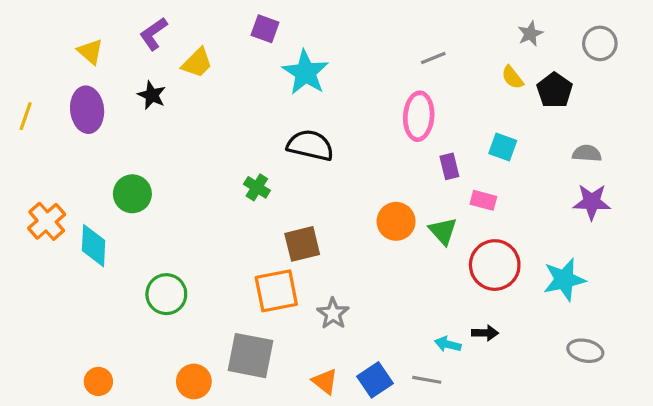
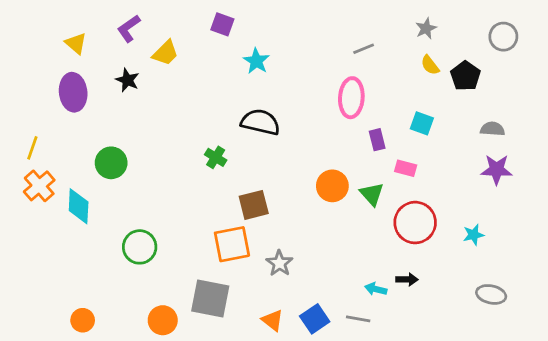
gray star: (530, 34) -> (426, 28), moved
cyan star: (305, 73) -> (256, 61), size x0.7
yellow line: (26, 116) -> (32, 148), moved
cyan star: (564, 280) -> (473, 235), size x0.6

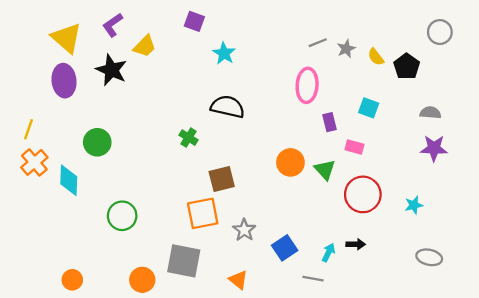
gray star: (426, 28) -> (346, 49), moved
yellow triangle: (76, 43) -> (66, 38), size x1.6
black star: (127, 80) -> (111, 70), size x1.5
cyan arrow: (376, 289) -> (328, 253), turned 102
blue square: (315, 319) -> (285, 248), moved

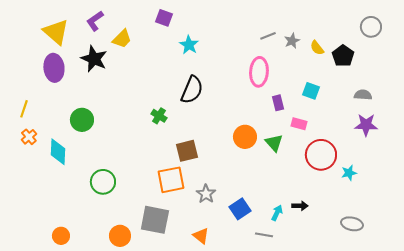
black semicircle: (228, 107) -> (192, 90), turned 100
orange cross: (34, 162) -> (29, 137), size x0.7
red circle: (363, 194) -> (321, 155), moved
gray ellipse: (429, 257) -> (352, 224), moved

